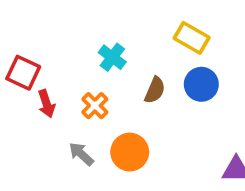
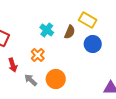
brown semicircle: (155, 90) -> (70, 32), moved
red arrow: (46, 104) -> (13, 65), moved

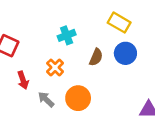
cyan cross: (47, 30) -> (67, 35), turned 32
brown semicircle: (70, 32) -> (96, 57), moved

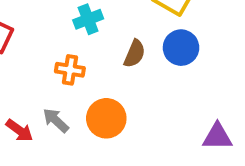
orange cross: (55, 67) -> (70, 70), turned -36
red arrow: (23, 80) -> (19, 130), moved, turned -36

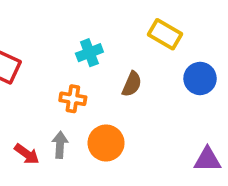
blue circle: (181, 48) -> (200, 78), moved
gray arrow: (56, 120) -> (60, 145), turned 50

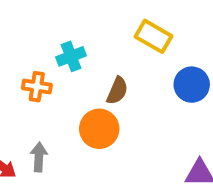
orange cross: (73, 99) -> (37, 87), moved
orange circle: (106, 143) -> (99, 129), moved

